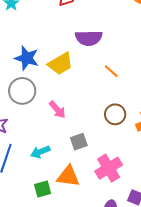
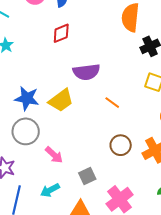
pink arrow: (57, 110) -> (54, 155), moved

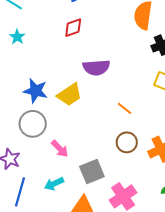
orange line: (112, 103) -> (125, 108), moved
gray square: (87, 176) -> (92, 172), size x1.4

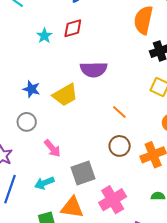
cyan star: (17, 37) -> (44, 36), moved
blue star: (35, 91) -> (31, 89), size x0.7
gray circle: (33, 124) -> (27, 122), size x0.7

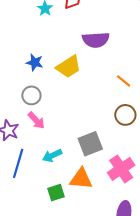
pink arrow: (52, 148) -> (36, 120), moved

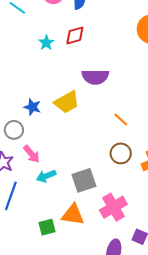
blue star: (35, 62) -> (32, 107), moved
gray circle: (31, 95) -> (14, 130), moved
cyan arrow: (52, 156) -> (46, 176), moved

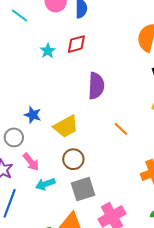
purple semicircle: (95, 77) -> (96, 86), turned -88
yellow trapezoid: (67, 102) -> (66, 127), moved
brown circle: (121, 153) -> (73, 159), moved

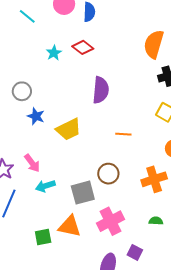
red diamond: (76, 44) -> (83, 47), turned 50
orange line: (121, 129) -> (123, 134), turned -42
gray circle: (14, 137) -> (22, 91), moved
brown circle: (73, 159) -> (108, 174), moved

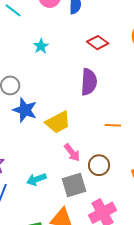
red diamond: (83, 47) -> (98, 43), moved
blue star: (36, 116) -> (25, 110), size x1.4
pink arrow: (32, 163) -> (72, 153), moved

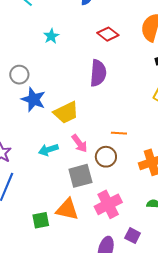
orange line: (113, 125) -> (119, 133), moved
cyan arrow: (36, 179) -> (48, 150), moved

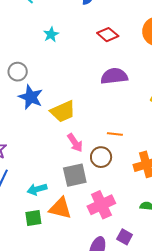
purple semicircle: (98, 73) -> (114, 76), moved, turned -104
cyan arrow: (48, 150) -> (37, 189), moved

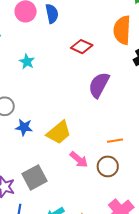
purple semicircle: (114, 76) -> (99, 85), turned -40
blue star: (31, 97) -> (24, 127), size x0.7
gray square: (75, 175) -> (35, 177), moved

